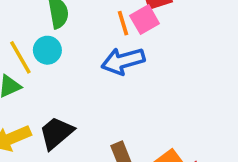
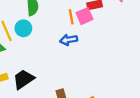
blue arrow: (123, 61) -> (69, 40), size x0.7

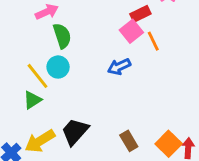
orange line: (71, 17) -> (153, 41), moved

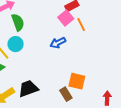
black trapezoid: (75, 132) -> (28, 89), turned 30
orange square: (169, 144) -> (77, 81), moved, turned -30

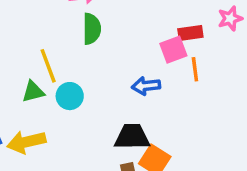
cyan circle: (16, 44) -> (70, 96), moved
black trapezoid: (28, 89) -> (132, 137), moved

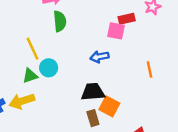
pink square: (173, 50) -> (116, 31), turned 36
orange line: (195, 69) -> (150, 69), moved
green triangle: (33, 92) -> (30, 76), moved

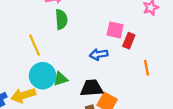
red rectangle: (127, 19) -> (129, 41), moved, turned -56
cyan circle: (49, 68) -> (43, 76), moved, size x1.5
green triangle: (30, 76) -> (61, 79), moved

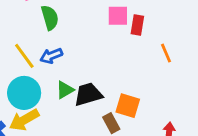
blue arrow: (99, 54) -> (51, 56), moved
cyan circle: (43, 76) -> (24, 93), moved
black trapezoid: (92, 88) -> (88, 94), moved

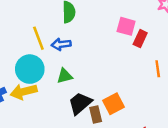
black trapezoid: (88, 94) -> (80, 103), moved, turned -40
orange square: (128, 106) -> (114, 104), turned 30

